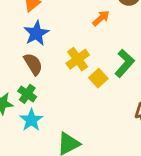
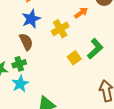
yellow cross: (78, 59) -> (60, 29), moved
green cross: (27, 94) -> (19, 64), turned 32

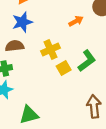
yellow cross: (60, 29) -> (51, 50), moved
brown semicircle: (26, 42) -> (15, 46), turned -78

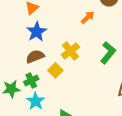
yellow square: (64, 68) -> (55, 70), moved

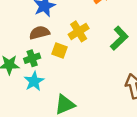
yellow square: (55, 70) -> (60, 50), turned -32

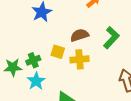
yellow cross: (79, 31) -> (80, 59), moved, turned 30
brown semicircle: (39, 33) -> (80, 35), moved

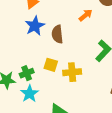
brown semicircle: (80, 35) -> (57, 34), moved, turned -78

